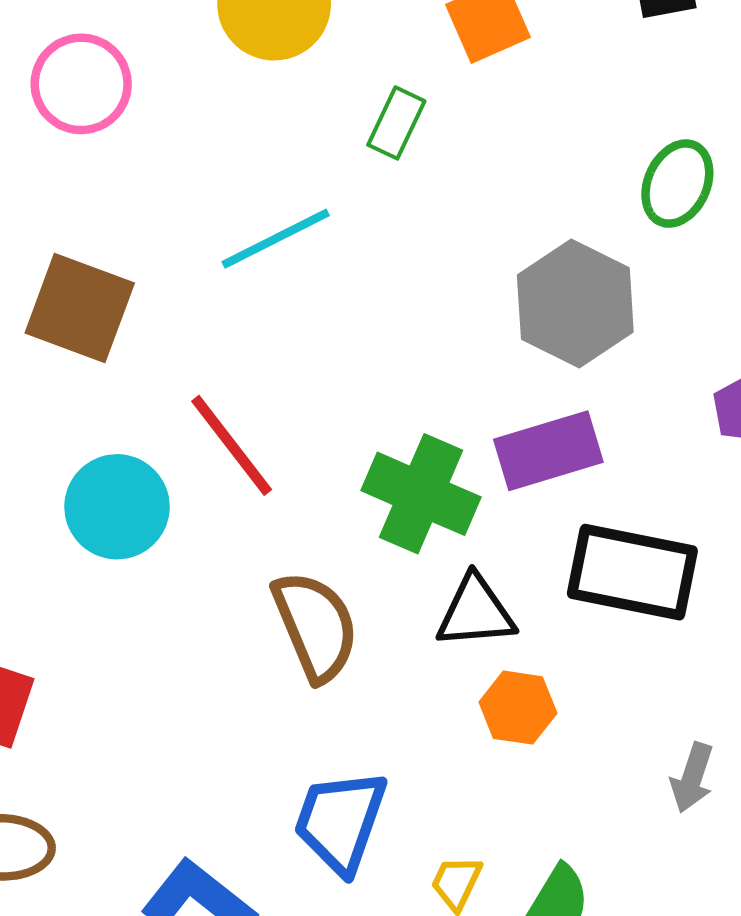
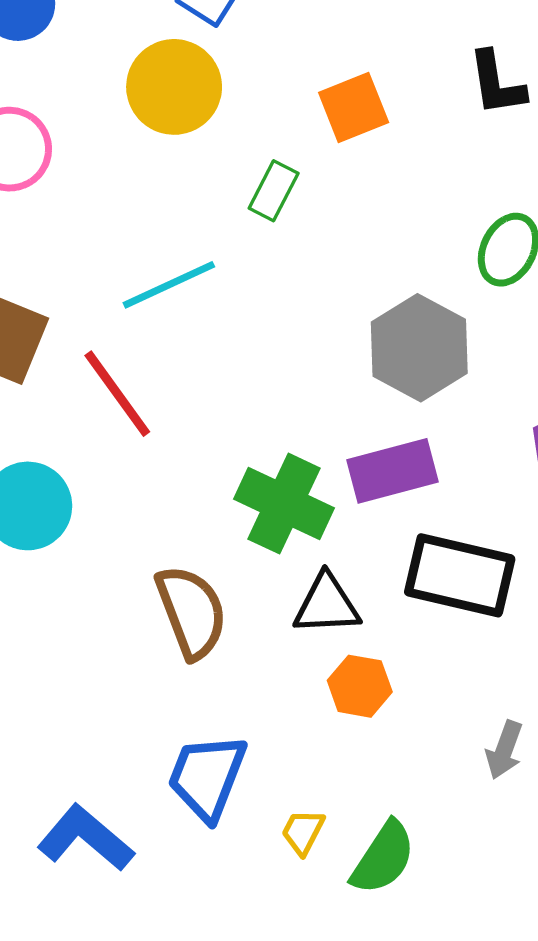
red line: (232, 445) -> (117, 394), moved

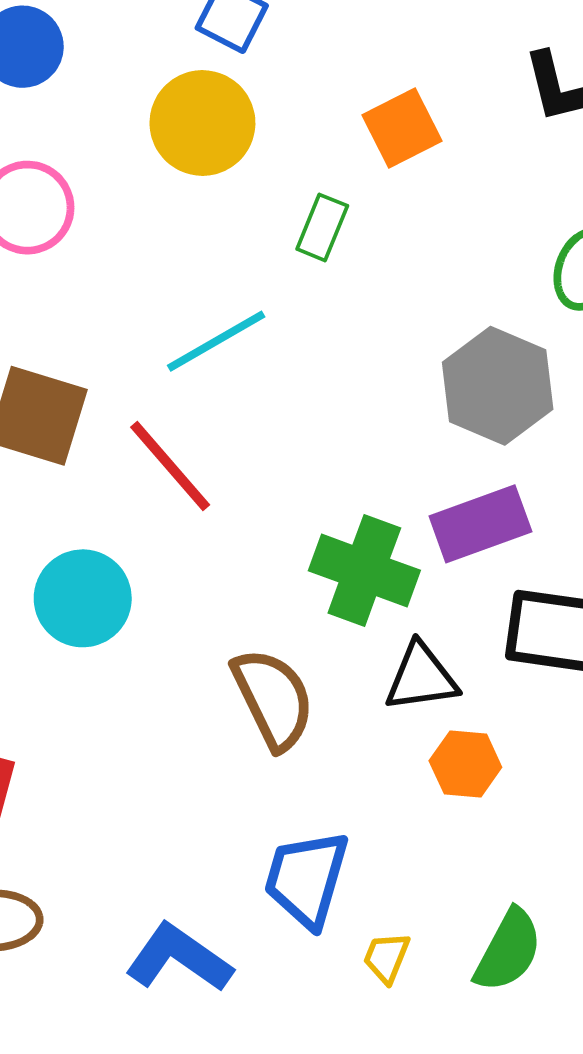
yellow trapezoid: (303, 832) -> (386, 958), moved

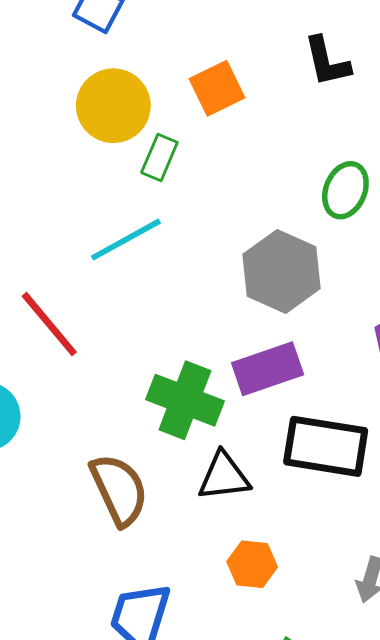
yellow circle: (202, 123) -> (113, 106), moved
cyan line: (216, 341) -> (126, 240), moved
orange hexagon: (465, 764) -> (252, 564), moved

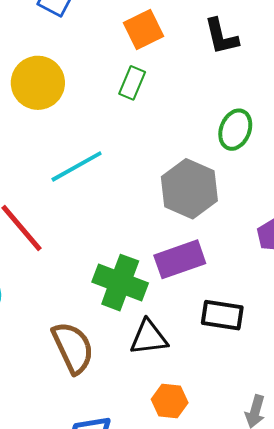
orange square: (217, 88) -> (144, 29), moved
yellow circle: (113, 106) -> (38, 83), moved
green rectangle: (159, 157) -> (132, 83), moved
black rectangle: (326, 446) -> (222, 315), size x0.7

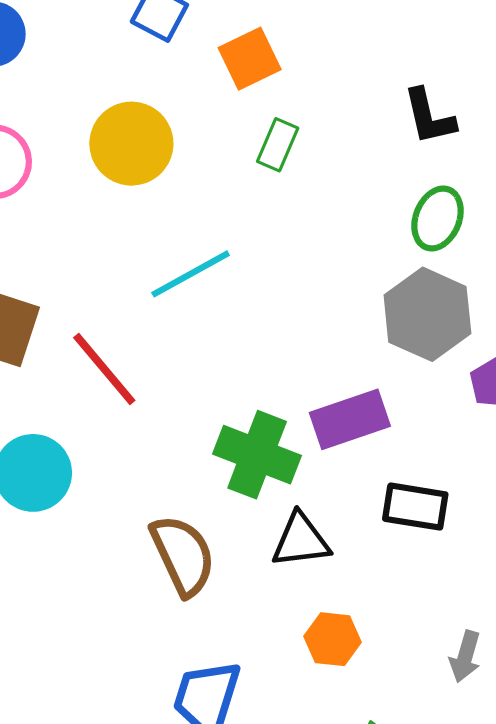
orange square: (144, 29) -> (250, 59), moved
black L-shape: (221, 37) -> (429, 117), moved
gray hexagon: (189, 189) -> (427, 314), moved

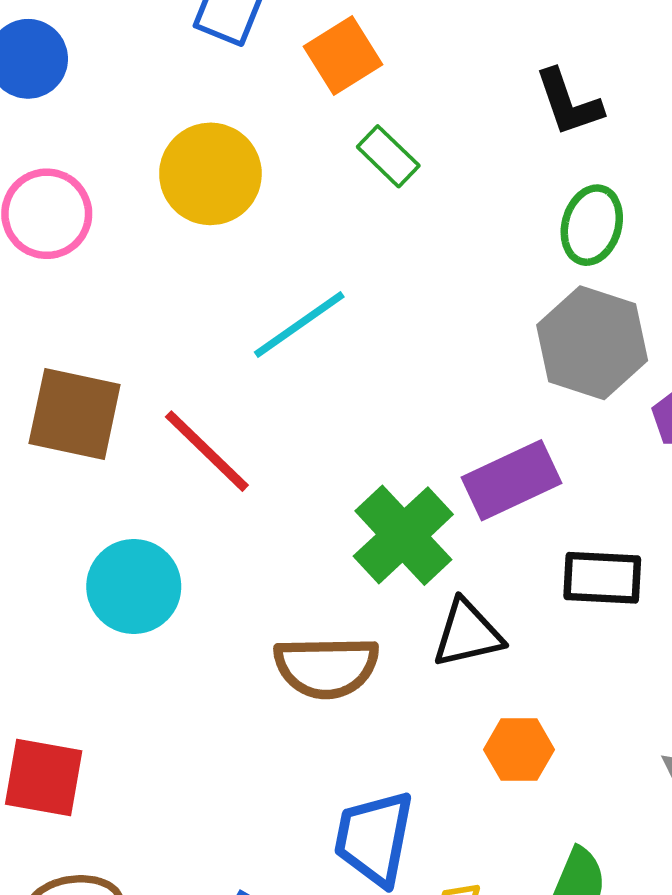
green rectangle: (278, 145) -> (388, 156), turned -63
green cross: (257, 455) -> (403, 535), turned 32
brown semicircle: (183, 555) -> (326, 667), turned 120

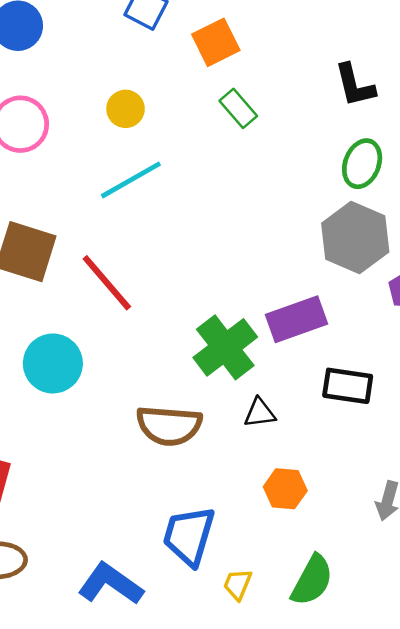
yellow circle: (210, 174) -> (126, 109), size x0.6
cyan line: (299, 325) -> (131, 180), moved
black triangle: (468, 634) -> (260, 413), size x0.7

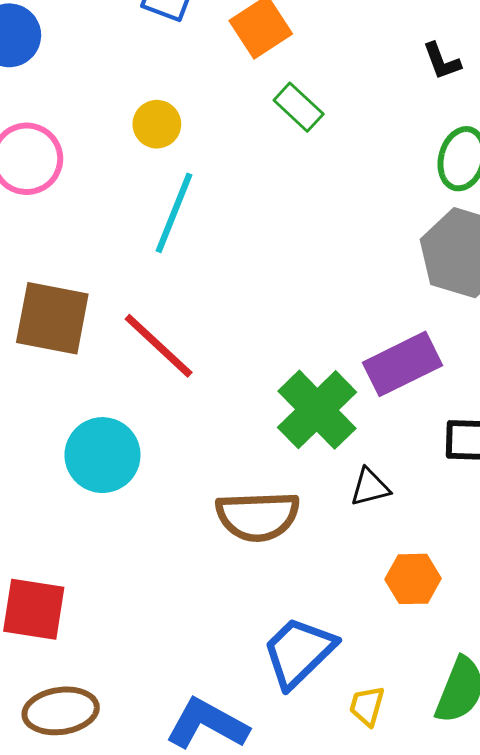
black L-shape: (355, 85) -> (442, 61), size x0.7
cyan line: (131, 180) -> (174, 213), turned -32
blue trapezoid: (189, 536) -> (299, 652), turned 36

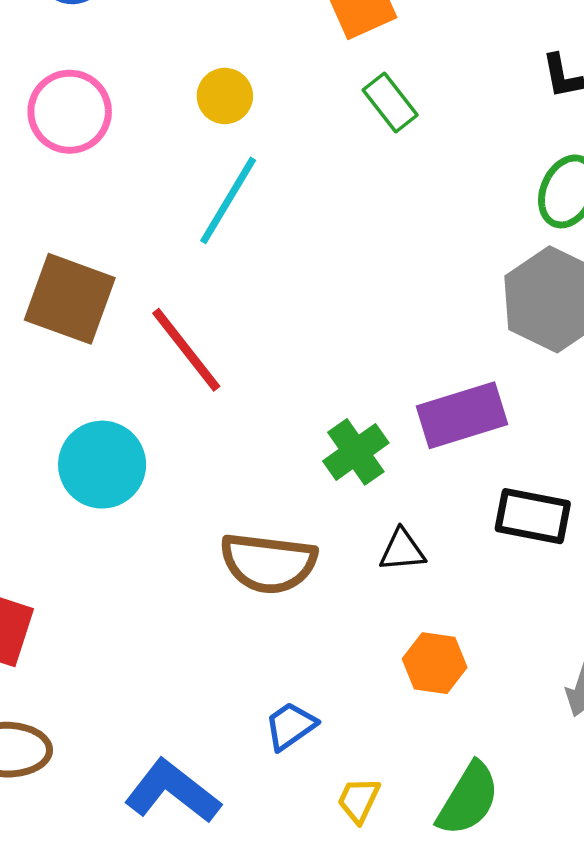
green cross: (317, 410) -> (356, 452), size x0.7
blue trapezoid: (299, 652) -> (290, 726), size x0.6

